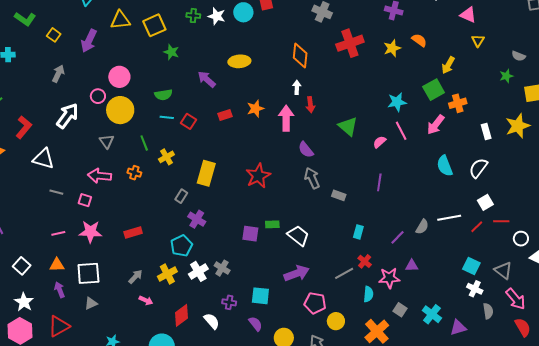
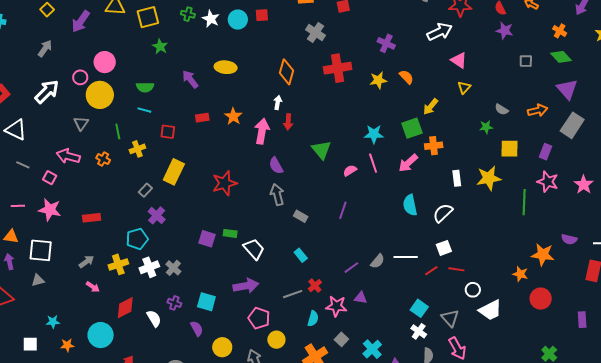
orange star: (255, 109) -> (233, 116), turned -30
red square: (189, 121) -> (168, 132), moved, turned -35
cyan rectangle: (358, 232) -> (301, 255), moved, turned -64

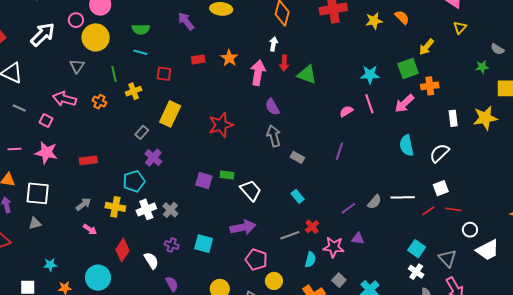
green triangle: (321, 150) -> (307, 75), moved, turned -30
yellow cross: (118, 264) -> (115, 207), turned 30
red diamond: (125, 308) -> (123, 250), turned -30
purple semicircle: (197, 329) -> (172, 284), moved

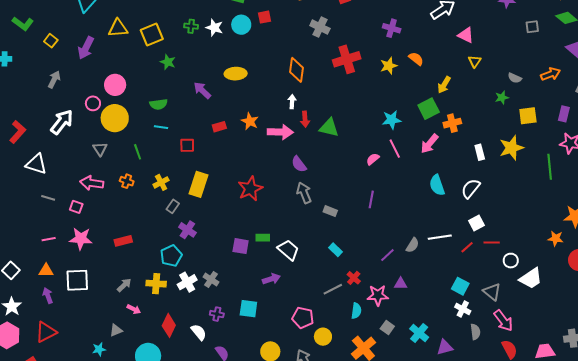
pink arrow: (258, 73) -> (280, 132), turned 90
yellow cross: (134, 91) -> (161, 182), moved
gray triangle: (35, 223) -> (116, 330), moved
purple arrow: (243, 227) -> (271, 279), moved, size x0.7

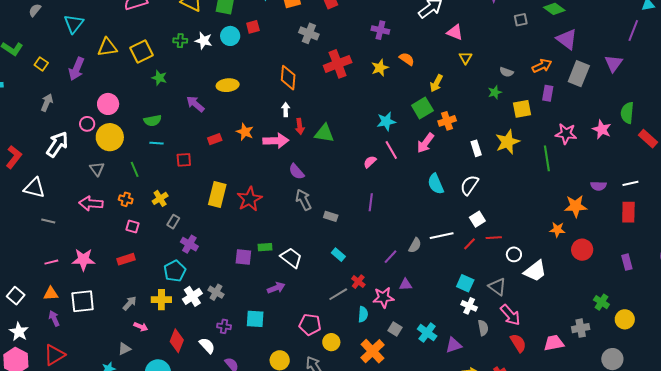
purple rectangle: (564, 114) -> (548, 93), moved
yellow rectangle: (199, 184) -> (217, 195), moved
pink square: (76, 207) -> (132, 227), moved

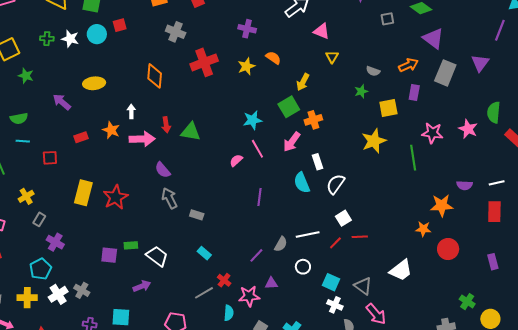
white arrow: (286, 110) -> (131, 111), moved
white rectangle: (476, 148) -> (317, 162), moved
purple line: (371, 202) -> (260, 197), moved
white circle: (514, 254) -> (303, 267), moved

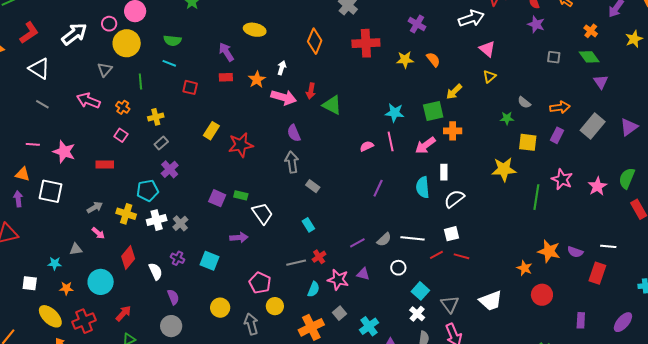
purple triangle: (433, 38) -> (601, 82), moved, size x0.7
purple arrow: (62, 102) -> (226, 52), moved
purple semicircle: (465, 185) -> (575, 252), moved
yellow rectangle: (83, 193) -> (211, 131), size x0.7

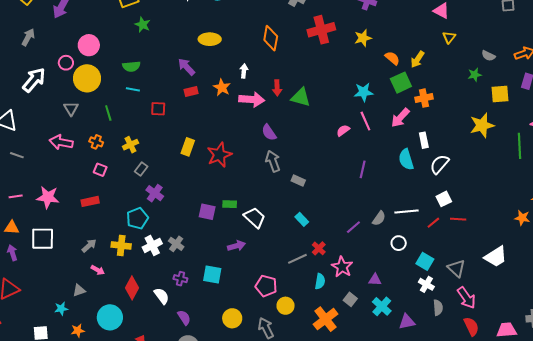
orange semicircle: (433, 60) -> (392, 58), moved
purple triangle: (363, 274) -> (375, 280), moved
pink star: (338, 280) -> (342, 267), turned 30

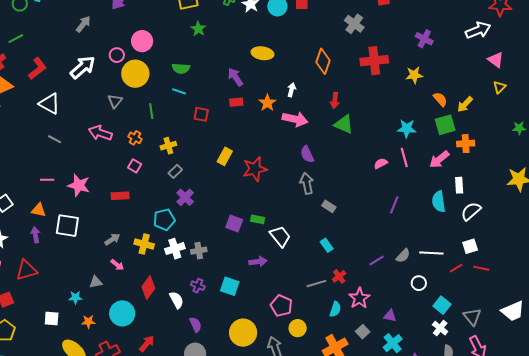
red arrow: (277, 88) -> (335, 100), moved
gray cross: (176, 244) -> (199, 251), turned 35
yellow circle: (232, 318) -> (243, 333), size x1.4

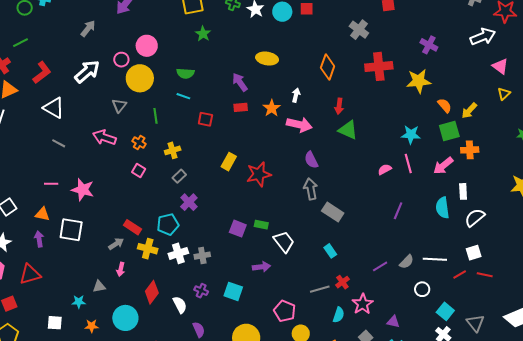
yellow star: (414, 75) -> (419, 81), size x1.4
red rectangle: (120, 196) -> (133, 227), moved, turned 36
gray rectangle: (329, 206) -> (333, 212), size x1.5
pink arrow: (117, 265) -> (121, 269), turned 64

